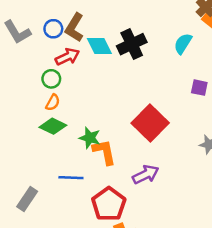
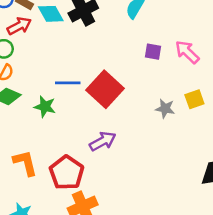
orange L-shape: (104, 152) -> (25, 163), moved
blue line: (71, 178) -> (68, 83), moved

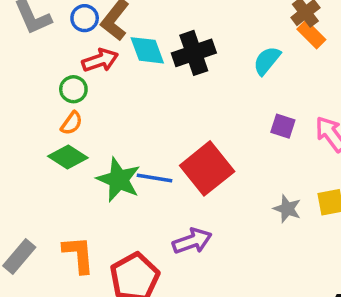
blue line: (68, 83) -> (155, 178), moved
green star: (45, 107) -> (119, 180), size x1.4

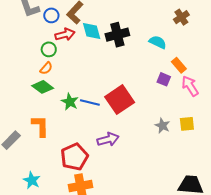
blue circle: (85, 18) -> (51, 15), moved
orange rectangle: (311, 34) -> (179, 65), moved
cyan semicircle: (267, 61) -> (158, 42), turned 72
green star: (119, 180) -> (70, 102), size x0.7
orange L-shape: (79, 254) -> (40, 126), moved

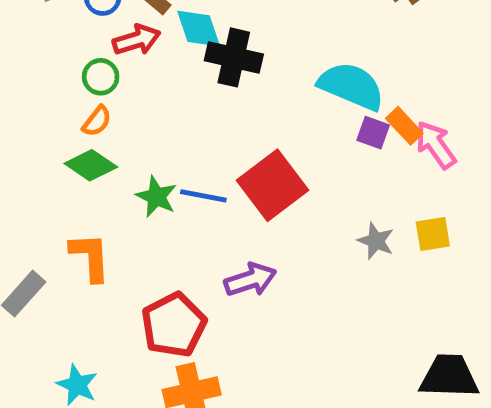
black cross: (117, 35) -> (234, 57), moved, turned 30
cyan semicircle: (158, 42) -> (351, 86), moved, size x1.6
orange rectangle: (179, 65) -> (404, 126), moved

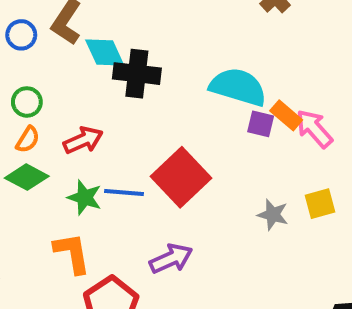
red arrow: (137, 40) -> (83, 140), moved
orange L-shape: (90, 257) -> (72, 253), moved

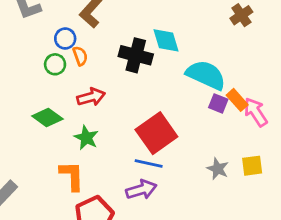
blue circle: (21, 35) -> (65, 39), moved
cyan diamond: (105, 53) -> (166, 40), moved
orange semicircle: (28, 140) -> (80, 56), moved, turned -60
blue line: (124, 193) -> (149, 163), moved

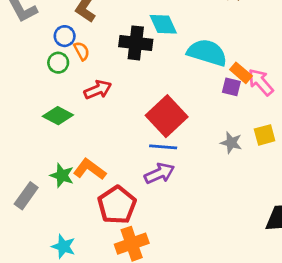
purple square: (218, 103) -> (231, 87), moved
green star: (86, 138) -> (62, 175), moved
orange L-shape: (72, 176) -> (90, 169), turned -44

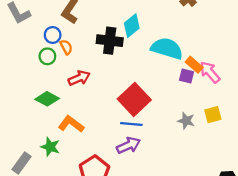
cyan diamond: (163, 24) -> (132, 26), turned 75
orange L-shape: (90, 169) -> (71, 124), moved

